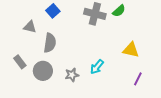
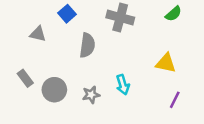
green semicircle: (119, 11) -> (173, 14), moved
gray semicircle: (50, 43) -> (87, 45), moved
cyan arrow: (97, 67) -> (123, 85), turned -56

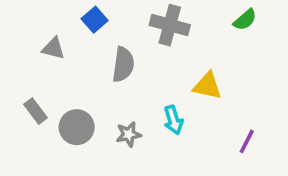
yellow triangle: (166, 63) -> (207, 86), moved

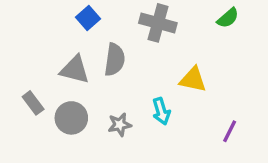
gray triangle: (53, 48) -> (75, 70), moved, size x1.4

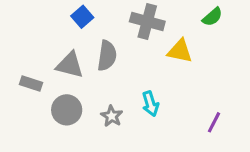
yellow triangle: (193, 80) -> (180, 51), moved
gray rectangle: (33, 103) -> (31, 84), moved, turned -35
gray star: (120, 125) -> (112, 116), turned -30

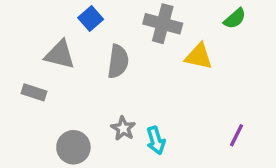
gray triangle: (70, 65) -> (60, 55), moved
cyan arrow: (150, 104) -> (156, 140), moved
gray circle: (67, 110) -> (73, 147), moved

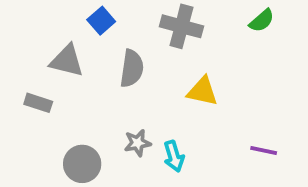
yellow triangle: (199, 56) -> (202, 91), moved
gray star: (123, 128) -> (138, 143), turned 30
purple line: (236, 135) -> (264, 151), turned 75

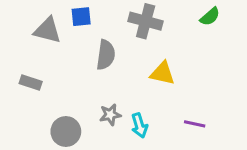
blue square: (101, 21) -> (81, 17), turned 35
gray triangle: (67, 61) -> (47, 30), moved
purple line: (264, 151) -> (195, 124), moved

